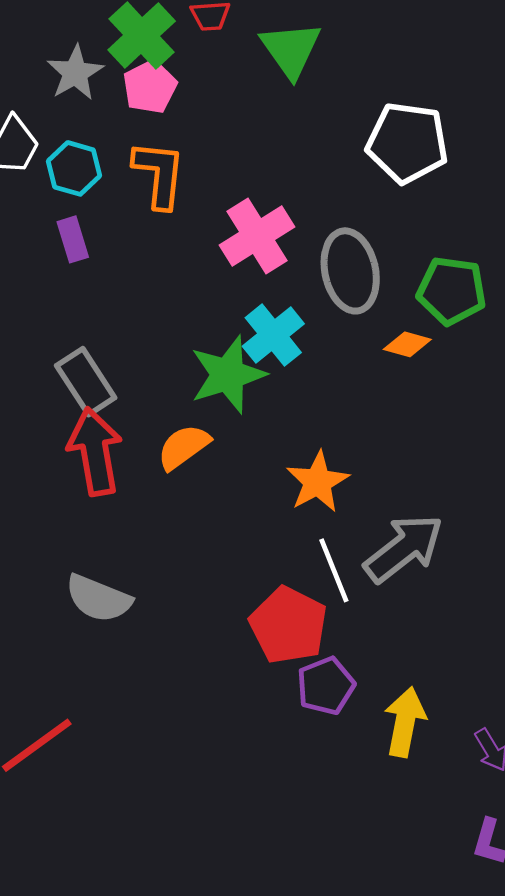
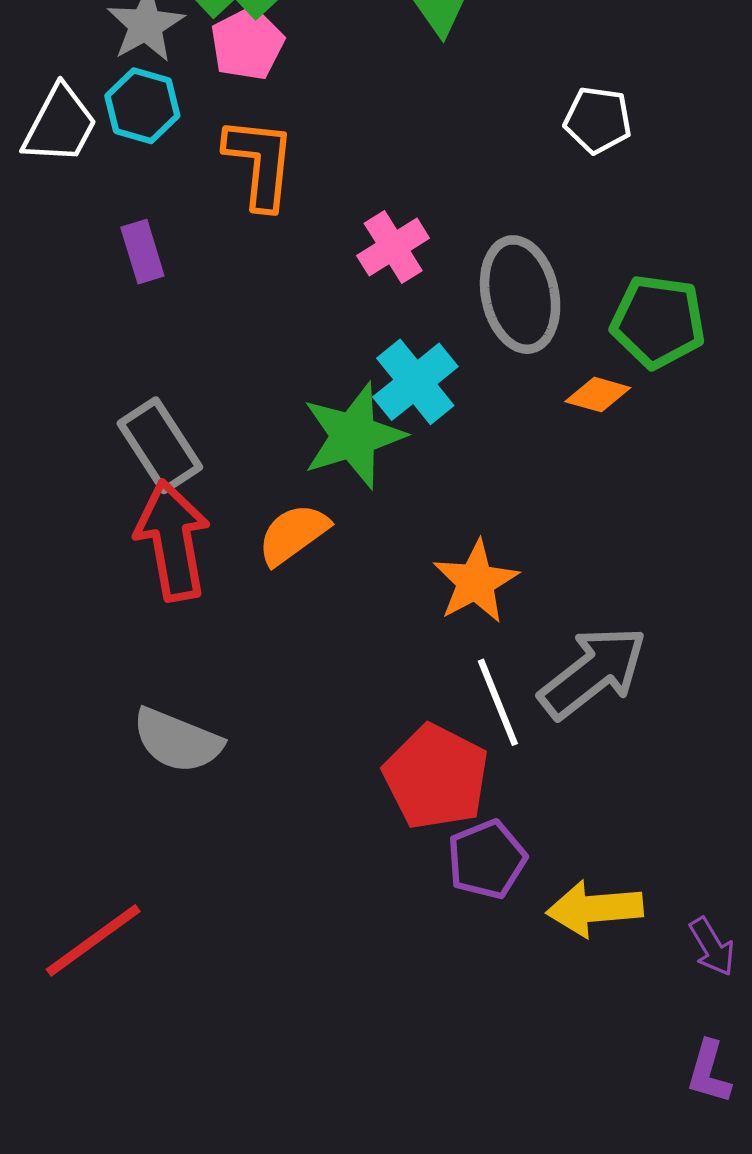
white pentagon: (407, 143) -> (598, 120), size x0.6
cyan hexagon: (74, 168) -> (142, 106), moved
pink cross: (257, 236) -> (393, 247), size x0.7
yellow arrow: (405, 722) -> (595, 909), turned -106

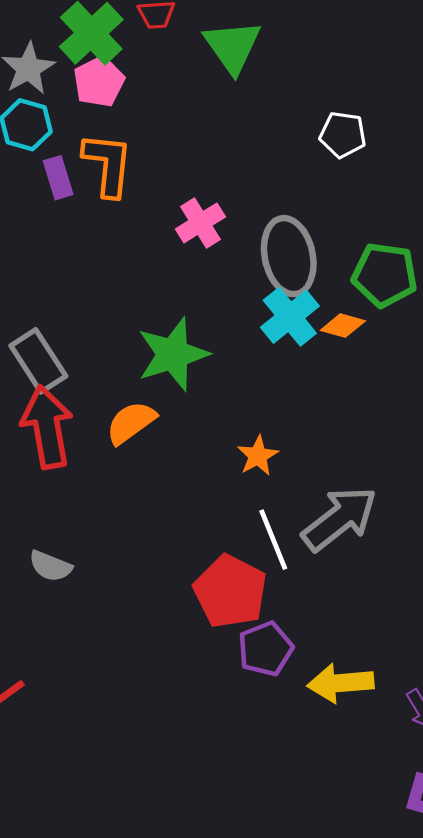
purple rectangle: (142, 252) -> (58, 178), moved
cyan cross: (415, 382) -> (290, 317), moved
orange star: (476, 582) -> (258, 456), size x0.7
gray semicircle: (177, 740) -> (50, 566), size x0.7

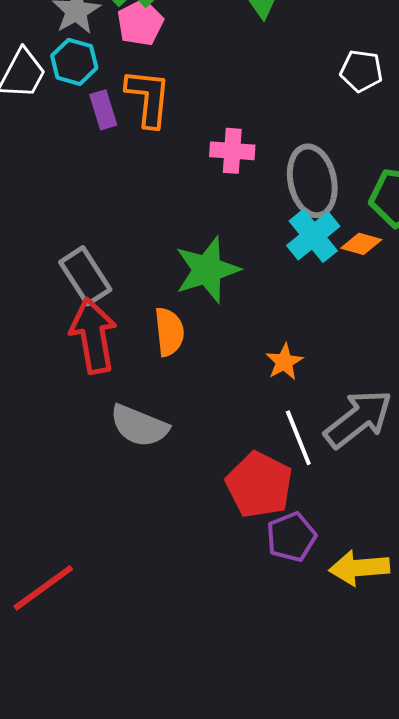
pink cross: (200, 223) -> (232, 151), turned 36
orange semicircle: (131, 423) -> (169, 332), turned 120
gray semicircle: (50, 566) -> (139, 426), moved, size x1.5

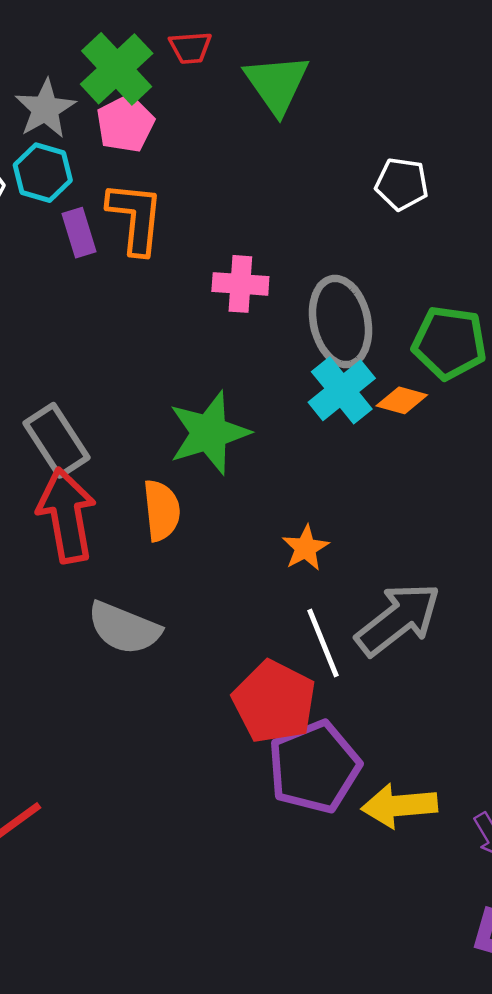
purple pentagon: (291, 537) -> (314, 767), size x1.5

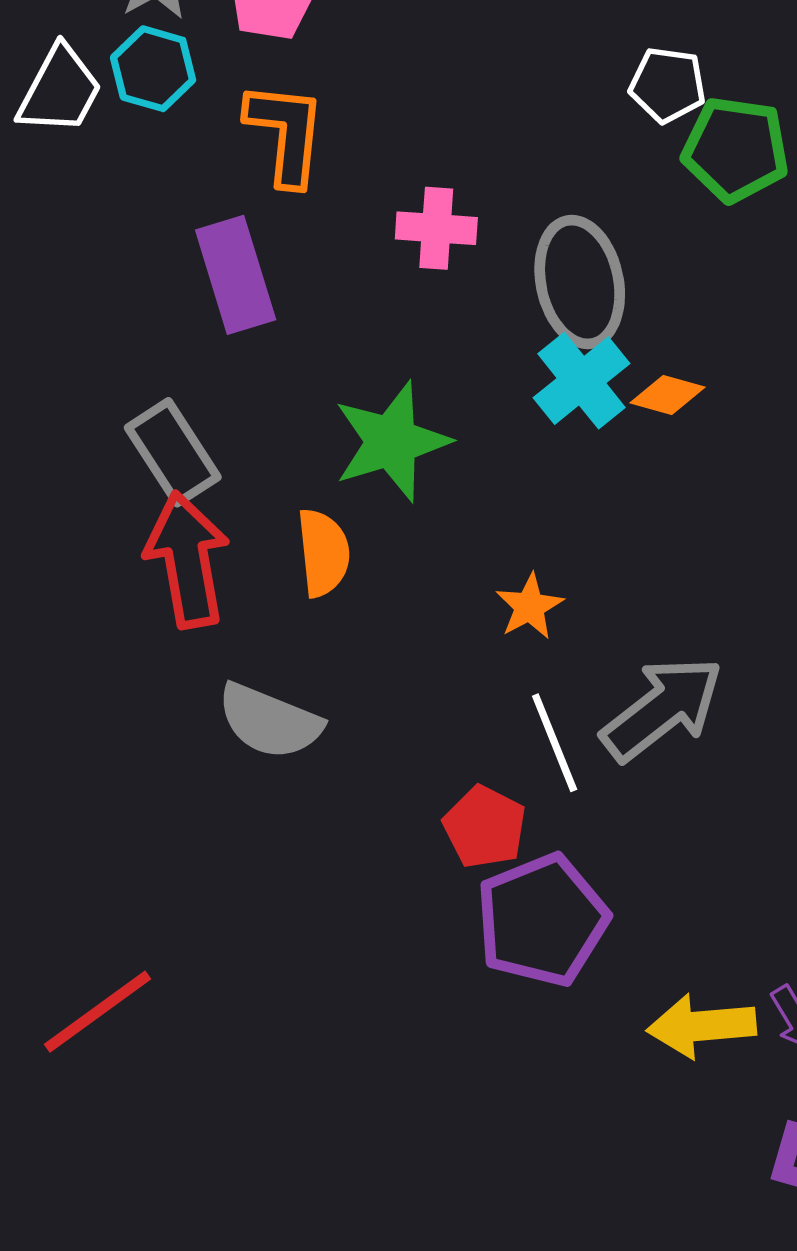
purple rectangle: (79, 233) -> (236, 275), moved, size x1.6
green pentagon: (449, 343) -> (736, 149), moved
red pentagon: (274, 702) -> (485, 827), size x0.7
yellow arrow: (399, 806) -> (702, 1026), moved

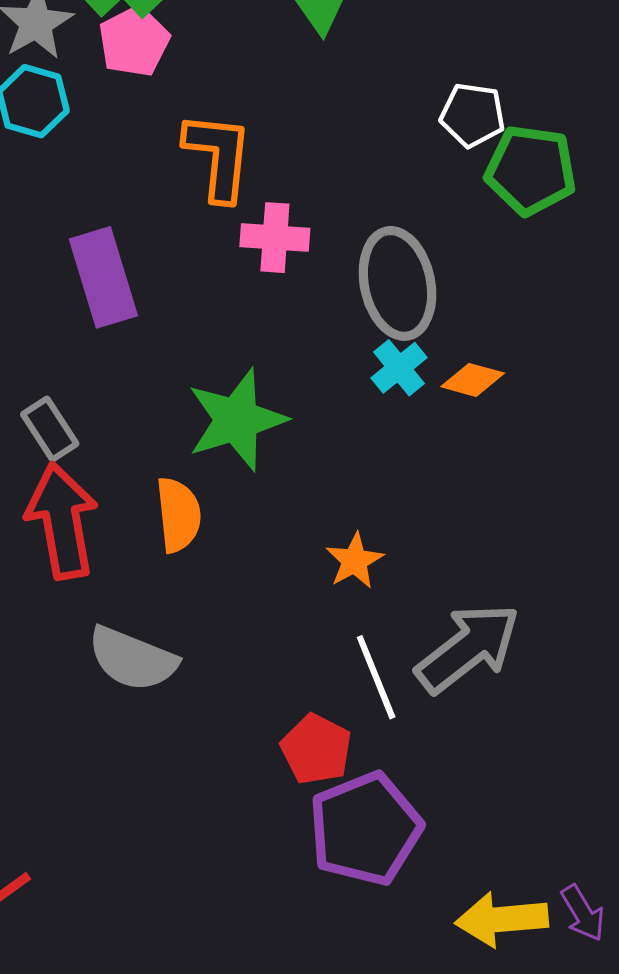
orange L-shape: (286, 133) -> (218, 156), moved
cyan cross: (581, 381) -> (399, 368), size x0.7
gray rectangle: (173, 452) -> (50, 429), size x0.7

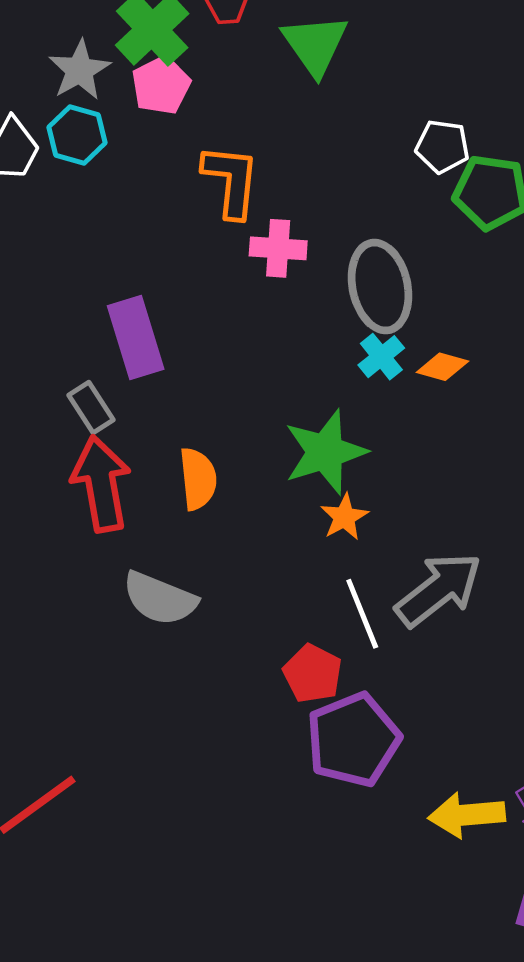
purple rectangle: (103, 277) -> (136, 337), moved
green star: (237, 420) -> (325, 452), moved

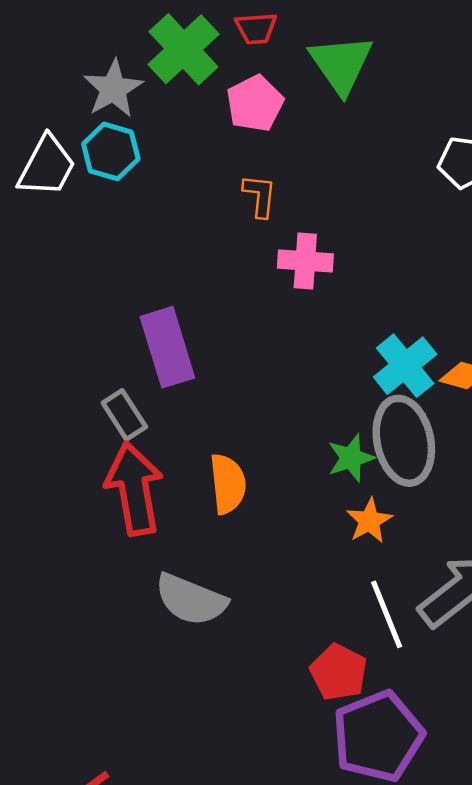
pink pentagon: (161, 85) -> (255, 103), moved
orange L-shape: (231, 181) -> (260, 196), size x0.6
gray ellipse: (380, 287) -> (404, 441), moved
cyan cross: (381, 357) -> (405, 366), size x1.4
green star: (325, 452) -> (351, 458), size x0.6

